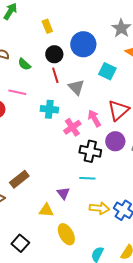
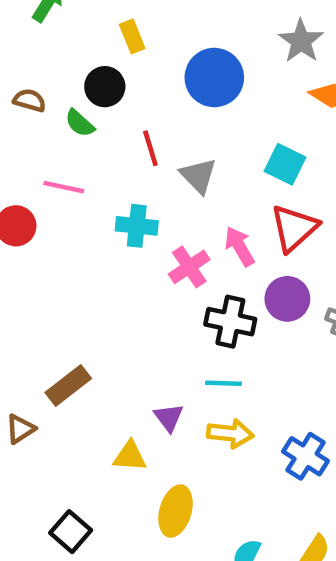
black circle: (54, 54) -> (105, 87), moved
cyan square: (107, 71) -> (285, 164), moved
yellow arrow: (99, 208) -> (230, 433), moved
yellow ellipse: (66, 234) -> (176, 511), turned 45

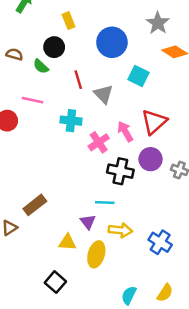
cyan square: (285, 164) -> (138, 76), moved
cyan line: (223, 383) -> (105, 203), moved
yellow ellipse: (176, 511) -> (96, 254), moved
black square: (71, 532) -> (55, 282), moved

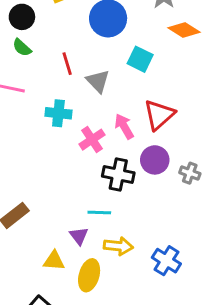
black circle: (54, 47) -> (22, 17), moved

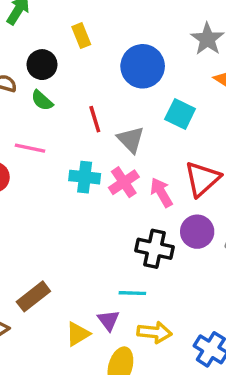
pink cross: (92, 140) -> (124, 182), moved
yellow triangle: (54, 261) -> (78, 334), moved, turned -35

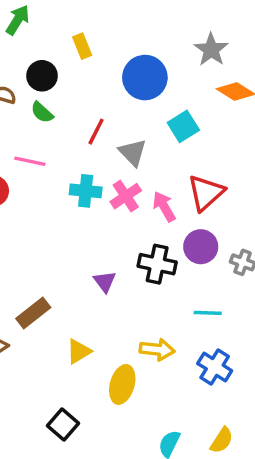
cyan square: (180, 114) -> (183, 126), turned 32
red line: (95, 119) -> (96, 132), turned 44
cyan line: (132, 293) -> (208, 313), moved
purple triangle: (108, 320) -> (105, 282), moved

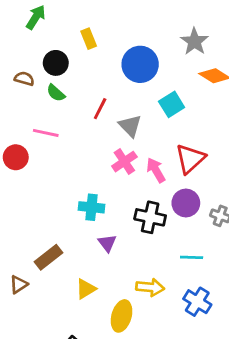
cyan cross: (86, 191) -> (91, 207), moved
purple triangle: (105, 282) -> (107, 243), moved

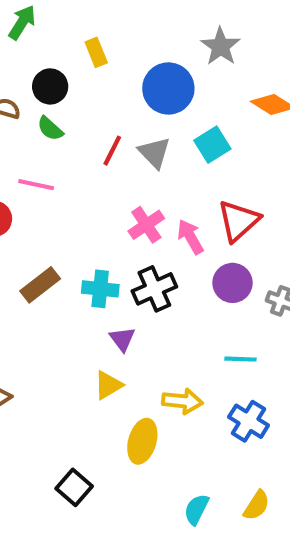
gray star: (194, 41) -> (220, 46), moved
gray triangle: (130, 126) -> (154, 153), moved
black cross: (150, 217) -> (154, 289), moved, turned -36
brown rectangle: (49, 257) -> (40, 285), moved
yellow triangle: (86, 289) -> (108, 385), moved

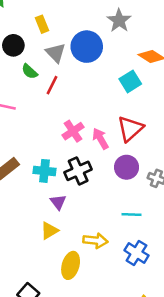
green semicircle: (50, 129) -> (30, 71), moved
cyan square: (212, 145) -> (130, 81), moved
gray triangle: (154, 153) -> (56, 53), moved

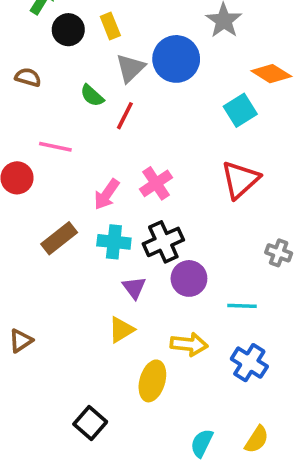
black circle: (13, 45) -> (68, 30), moved
gray triangle: (56, 53) -> (130, 68), turned 30
pink arrow: (100, 139) -> (107, 194), moved, turned -115
purple circle: (127, 167) -> (189, 278), moved

